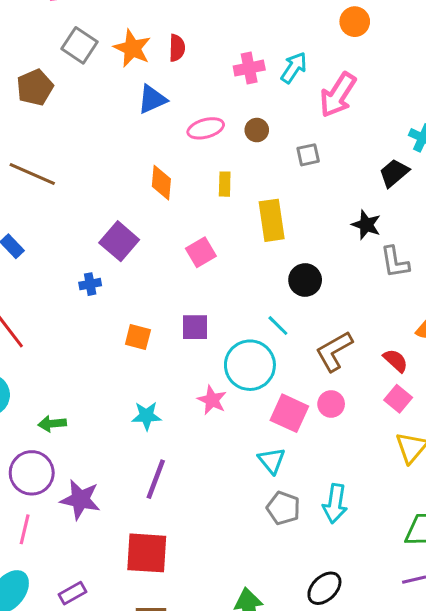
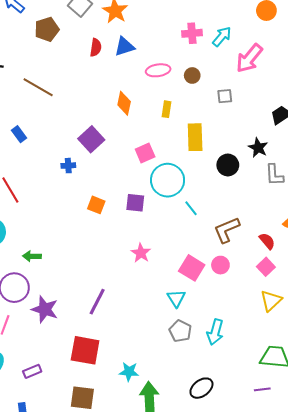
red semicircle: (177, 48) -> (96, 47), moved
black circle: (305, 280) -> (228, 165), moved
cyan circle: (250, 365) -> (168, 180), moved
cyan star: (146, 416) -> (129, 372), moved

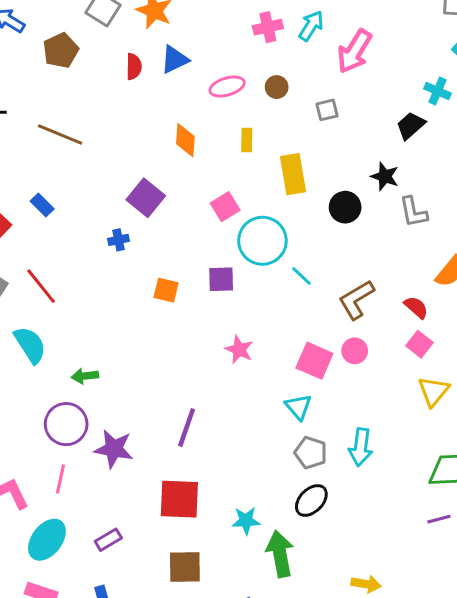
black ellipse: (201, 388) -> (311, 500), moved

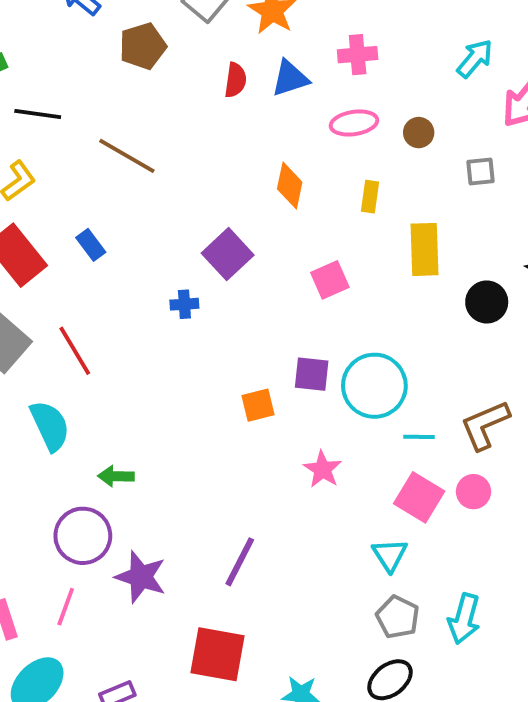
pink cross: (268, 27) -> (358, 55), moved
cyan circle: (262, 241) -> (374, 386), moved
cyan line: (301, 276) -> (419, 437), moved, turned -50
orange square: (166, 290) -> (258, 405), moved, turned -35

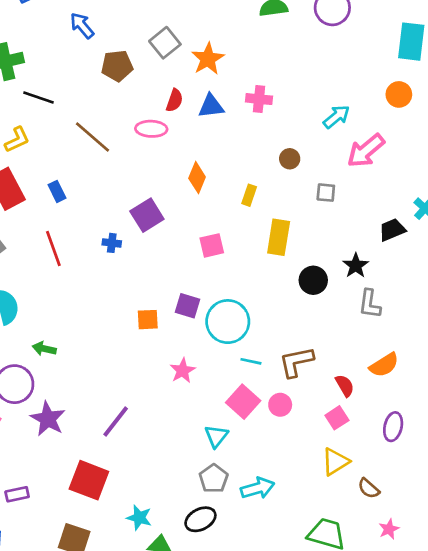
pink ellipse: (354, 123) -> (151, 129), moved
red line: (75, 351) -> (53, 248), moved
cyan arrow: (464, 619) -> (258, 488), turned -132

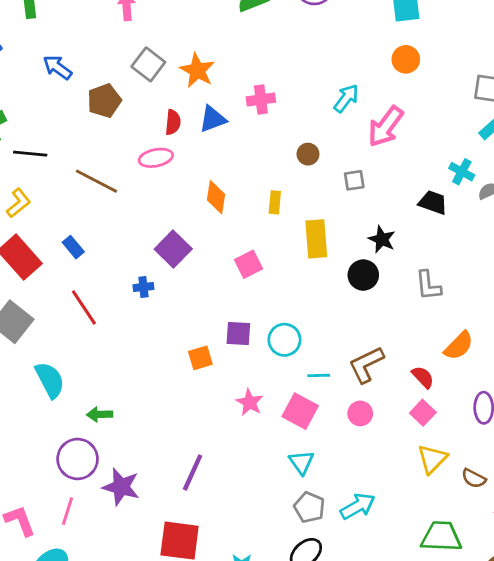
black trapezoid: (392, 230) -> (433, 202), turned 56
black star: (356, 266) -> (382, 239), moved
cyan circle: (228, 322) -> (284, 340), size x0.7
pink square: (243, 402) -> (300, 411), moved

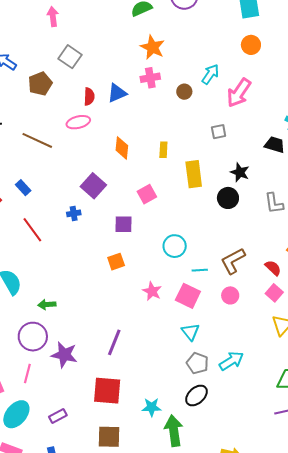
orange star: (197, 70) -> (152, 47), moved
brown circle: (308, 154) -> (184, 92), moved
purple square: (238, 334) -> (123, 224), moved

